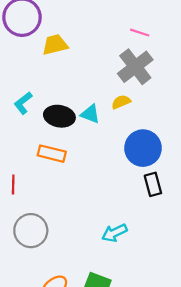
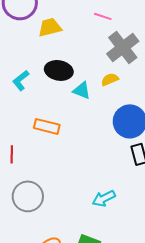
pink line: (140, 33) -> (103, 16), moved
black ellipse: (59, 116) -> (59, 70), moved

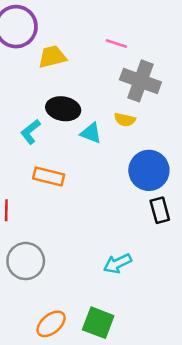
gray cross: (123, 47) -> (140, 81), turned -32
yellow semicircle: (110, 79) -> (125, 120), turned -144
cyan L-shape: (21, 80) -> (31, 132), moved

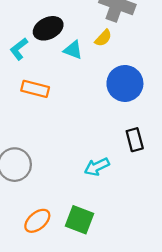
black ellipse: (63, 109) -> (48, 28), turned -36
yellow semicircle: (125, 120) -> (103, 38), turned -60
black rectangle: (160, 210) -> (135, 140), moved

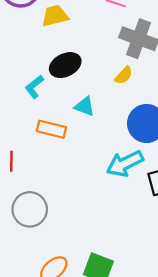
cyan triangle: (73, 50) -> (85, 106), moved
cyan arrow: (97, 167) -> (125, 164), moved, size x1.4

